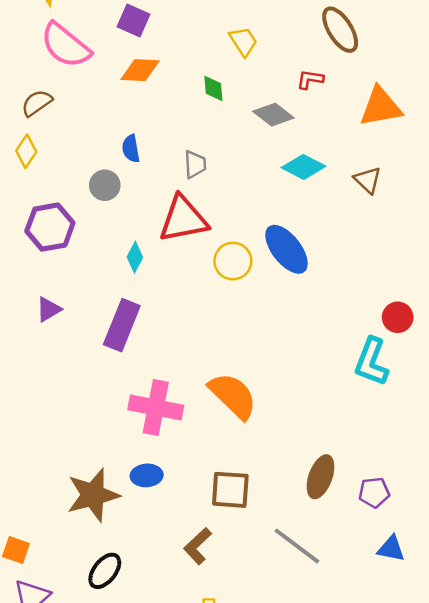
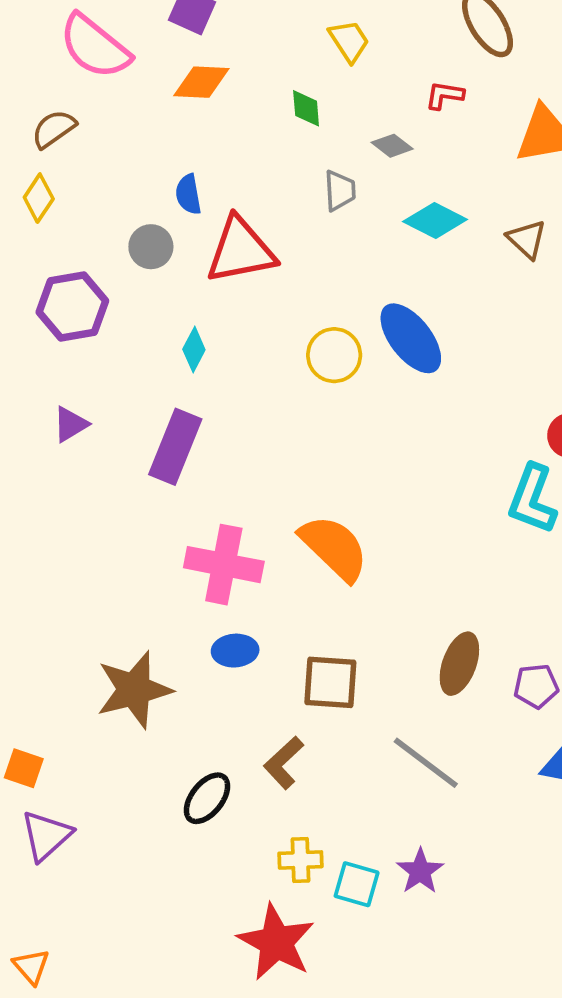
gray diamond: (273, 115) -> (392, 146), size x0.7
gray trapezoid: (195, 164) -> (340, 191), moved
red triangle: (183, 219) -> (241, 250), moved
blue ellipse: (147, 475) -> (235, 651), moved
black ellipse: (105, 571) -> (207, 798), moved

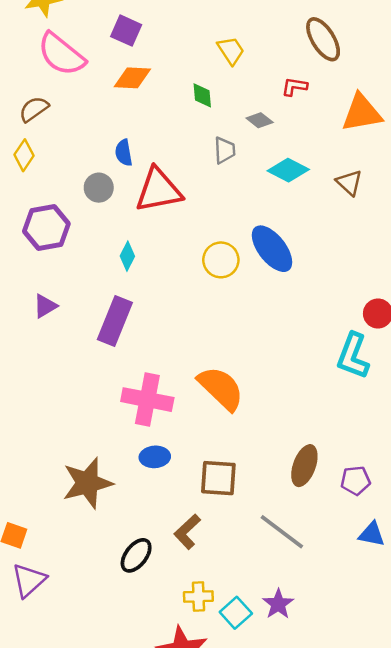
cyan square: (357, 884) -> (236, 613), turned 32

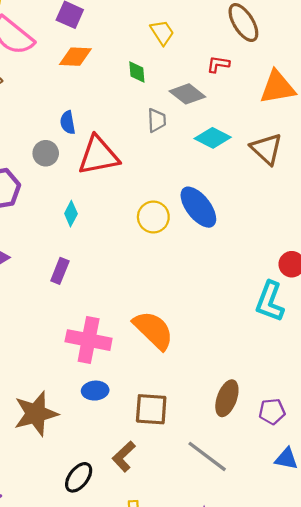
gray diamond: (260, 120) -> (187, 94), size x1.5
brown triangle: (349, 183) -> (267, 149), size x1.4
purple rectangle: (115, 321) -> (60, 271), size x0.6

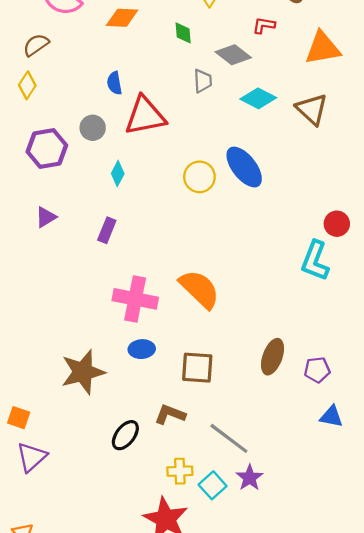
gray circle: (46, 153) -> (93, 128), moved
brown L-shape: (124, 456) -> (170, 414), turned 64
gray line: (207, 456) -> (229, 438), moved

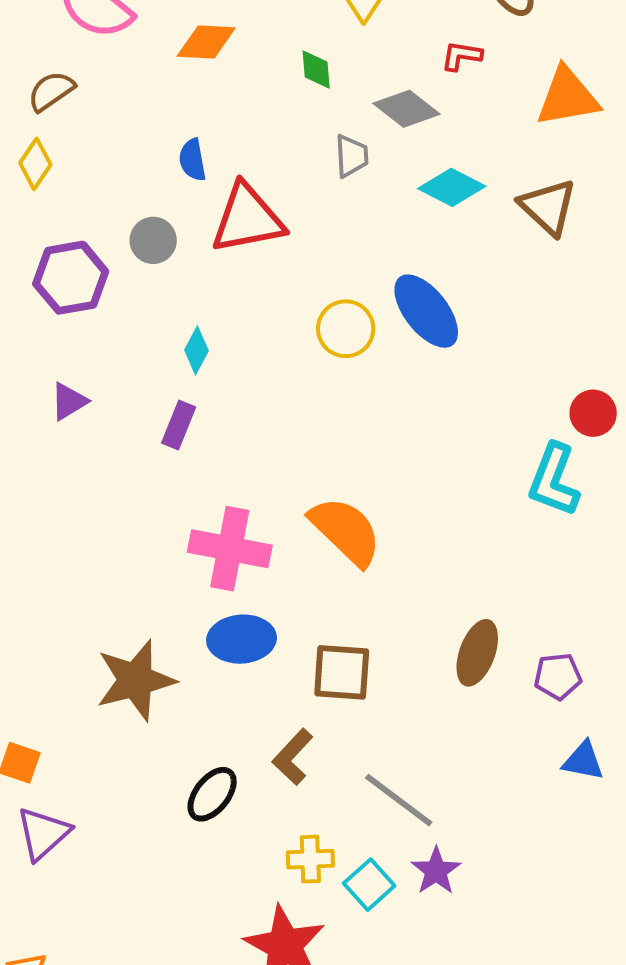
cyan diamond: (118, 174) -> (196, 350), moved
blue ellipse: (142, 349) -> (242, 639), size x1.4
brown L-shape: (170, 414) -> (293, 757), turned -68

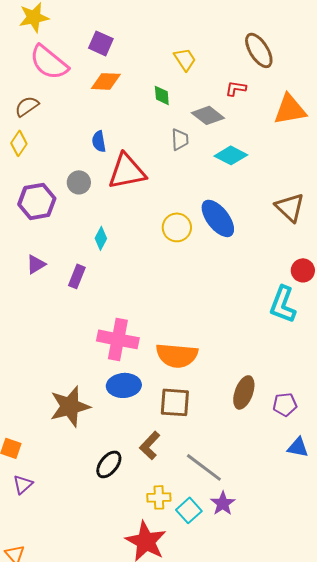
brown triangle: (548, 207) -> (290, 207), moved
purple rectangle: (179, 425) -> (77, 276), moved
orange semicircle: (346, 531) -> (177, 355), moved, turned 141
purple triangle: (43, 833) -> (23, 484), size x0.7

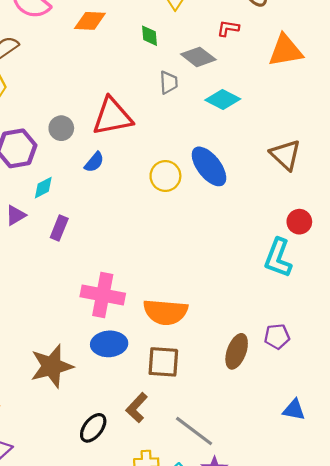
blue semicircle: (99, 141) -> (94, 162), moved, turned -130
cyan diamond: (101, 238) -> (43, 188), moved, turned 35
purple pentagon: (285, 404) -> (277, 336), moved

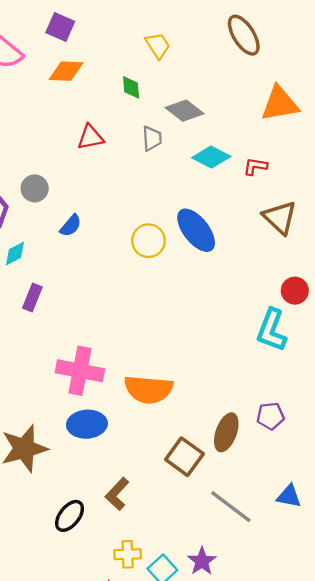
red L-shape: (228, 28) -> (255, 166), moved
red triangle: (112, 116) -> (90, 137), moved, size x0.6
brown square: (163, 362) -> (184, 457), moved, turned 32
gray line: (194, 431) -> (231, 507), moved

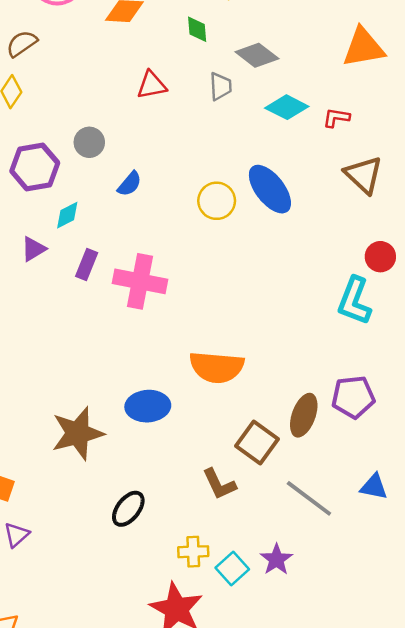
pink cross: (80, 371) -> (140, 281), moved
purple pentagon: (270, 416) -> (353, 397), size x1.4
brown L-shape: (117, 494) -> (219, 484), moved, turned -68

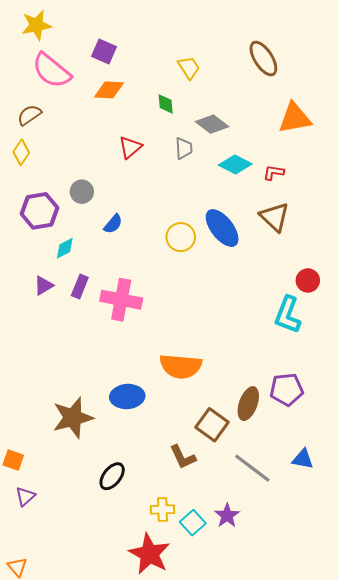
red triangle: (152, 85) -> (130, 147), turned -30
brown triangle: (363, 175) -> (275, 217), moved
purple triangle: (33, 249) -> (43, 286), moved

